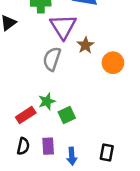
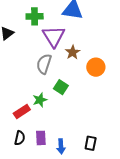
green square: (67, 115) -> (61, 87), moved, turned -32

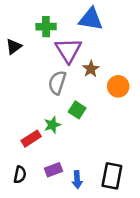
black semicircle: (20, 138) -> (20, 175), moved
purple rectangle: (41, 138) -> (54, 170), turned 72
black rectangle: (91, 143) -> (112, 176), size x1.5

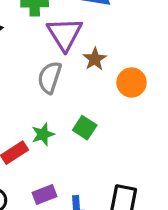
green square: (77, 110) -> (85, 128), moved

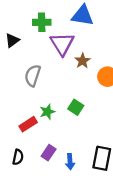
gray semicircle: (50, 77) -> (33, 76), moved
purple rectangle: (45, 195) -> (49, 153), turned -35

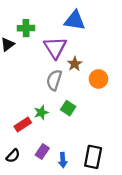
green cross: (42, 22) -> (26, 28), moved
gray semicircle: (33, 76) -> (54, 80), moved
black semicircle: (18, 157) -> (13, 156), turned 32

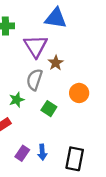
orange circle: (98, 79) -> (79, 93), moved
green star: (41, 113) -> (17, 100), moved
blue arrow: (63, 160) -> (42, 152), moved

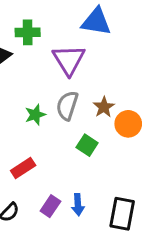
brown star: (56, 63) -> (104, 107), moved
green star: (17, 100) -> (35, 115), moved

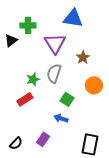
brown star: (104, 107) -> (83, 57), moved
red rectangle: (23, 168) -> (25, 99), moved
blue arrow: (78, 205) -> (61, 118), moved, turned 112

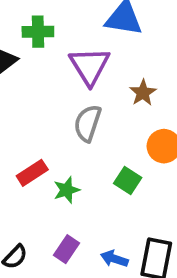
green star: (33, 79) -> (67, 190), moved
green square: (67, 99) -> (128, 180), moved
blue arrow: (61, 118) -> (114, 259), moved

